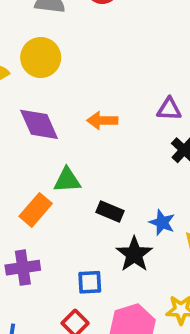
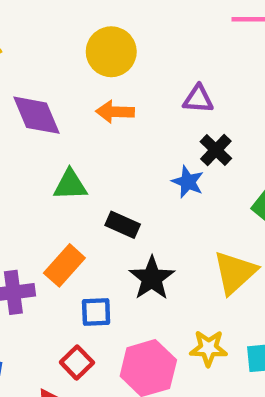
yellow circle: (41, 58) -> (111, 52), moved
orange rectangle: (36, 210) -> (64, 265), moved
blue star: (162, 223) -> (188, 182), moved

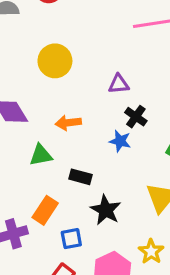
orange arrow: (115, 112) -> (68, 123), moved
yellow star: (209, 348) -> (151, 251), turned -30

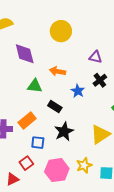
blue star: (120, 141) -> (78, 91), moved

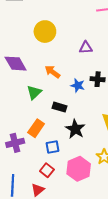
orange arrow: (57, 71) -> (52, 72), turned 42
black cross: (100, 80) -> (98, 79), moved, turned -32
green triangle: (35, 86) -> (34, 92), turned -35

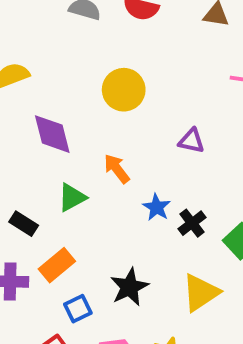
black cross: (98, 79) -> (192, 223), moved, turned 32
black rectangle: (59, 107) -> (24, 224), moved
blue square: (53, 147) -> (78, 309), turned -32

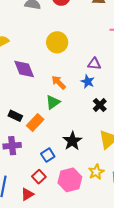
green triangle: (72, 197) -> (53, 102), moved
blue star: (157, 207) -> (88, 82), moved
orange rectangle: (57, 265) -> (35, 123), moved

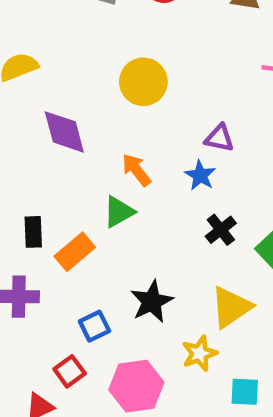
black rectangle: (15, 116) -> (33, 232), turned 56
yellow star: (96, 172) -> (199, 354), moved

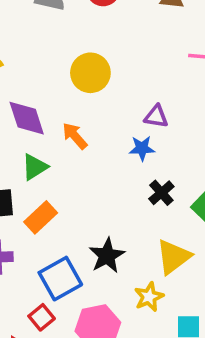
orange arrow: (136, 170) -> (75, 136), moved
blue star: (200, 175) -> (142, 148), turned -30
green triangle: (119, 212) -> (35, 167), moved
blue square: (94, 326) -> (60, 279), size x1.6

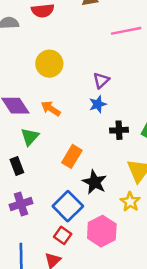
purple triangle: (156, 116) -> (101, 80), turned -36
black cross: (161, 193) -> (119, 130), turned -36
orange rectangle: (41, 217) -> (72, 156), moved

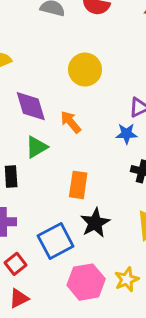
orange rectangle: (72, 156) -> (78, 185), turned -40
yellow star: (130, 202) -> (127, 279), moved
red square: (63, 235) -> (16, 264), moved

